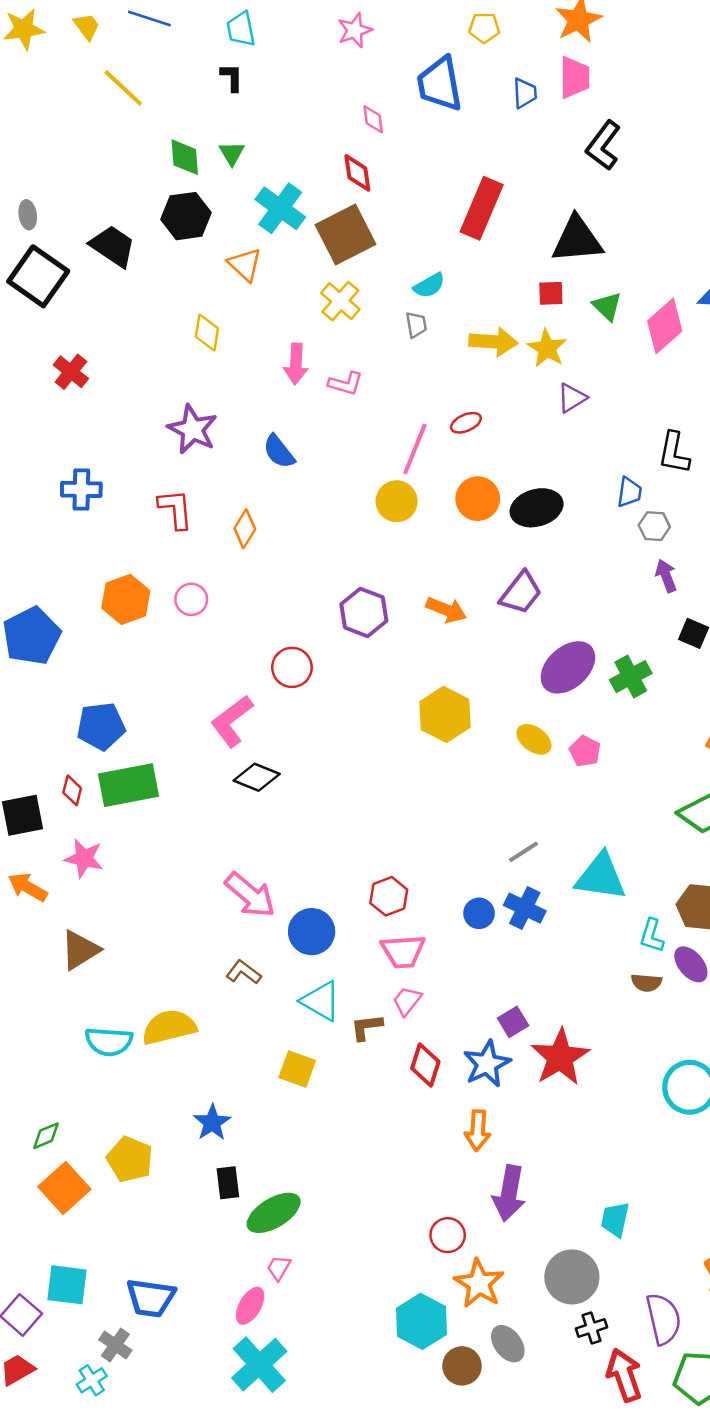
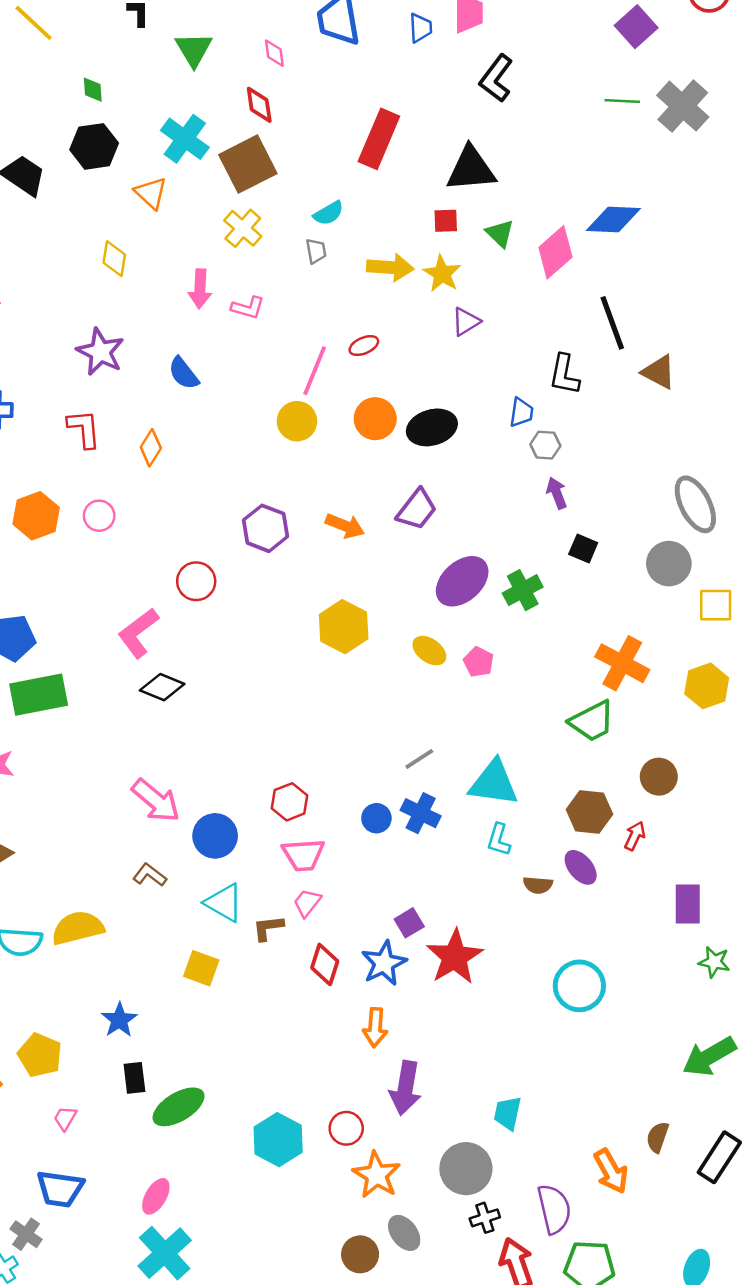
green triangle: (232, 153) -> (194, 49), moved, size x1.5
green diamond: (185, 157) -> (93, 90), size x0.7
cyan L-shape: (652, 936) -> (499, 840), moved
pink trapezoid: (279, 1268) -> (65, 1118), moved
cyan hexagon: (421, 1321) -> (278, 1140), moved

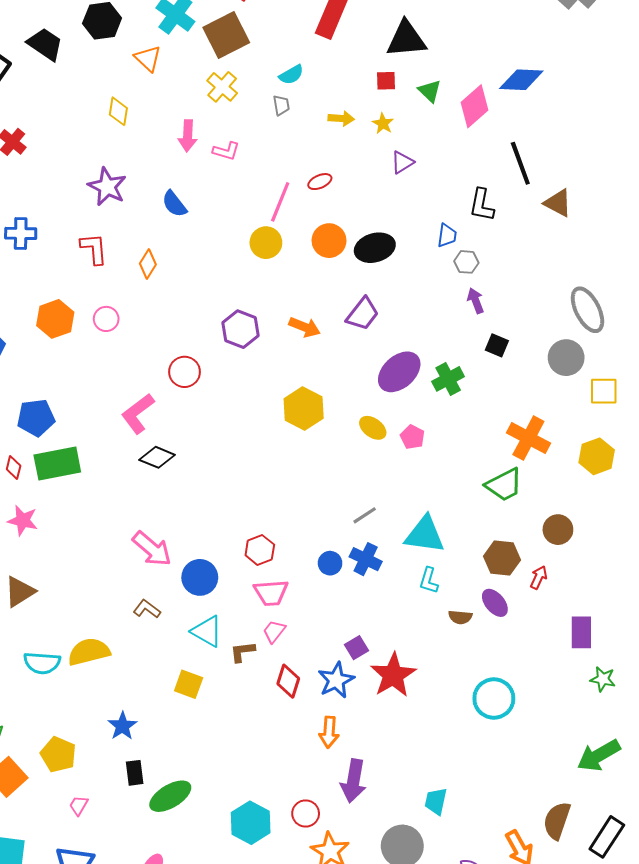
yellow arrow: (390, 267) -> (341, 118), size x0.7
yellow star: (442, 274) -> (383, 124), size x0.7
brown semicircle: (658, 1137) -> (557, 821), size x1.5

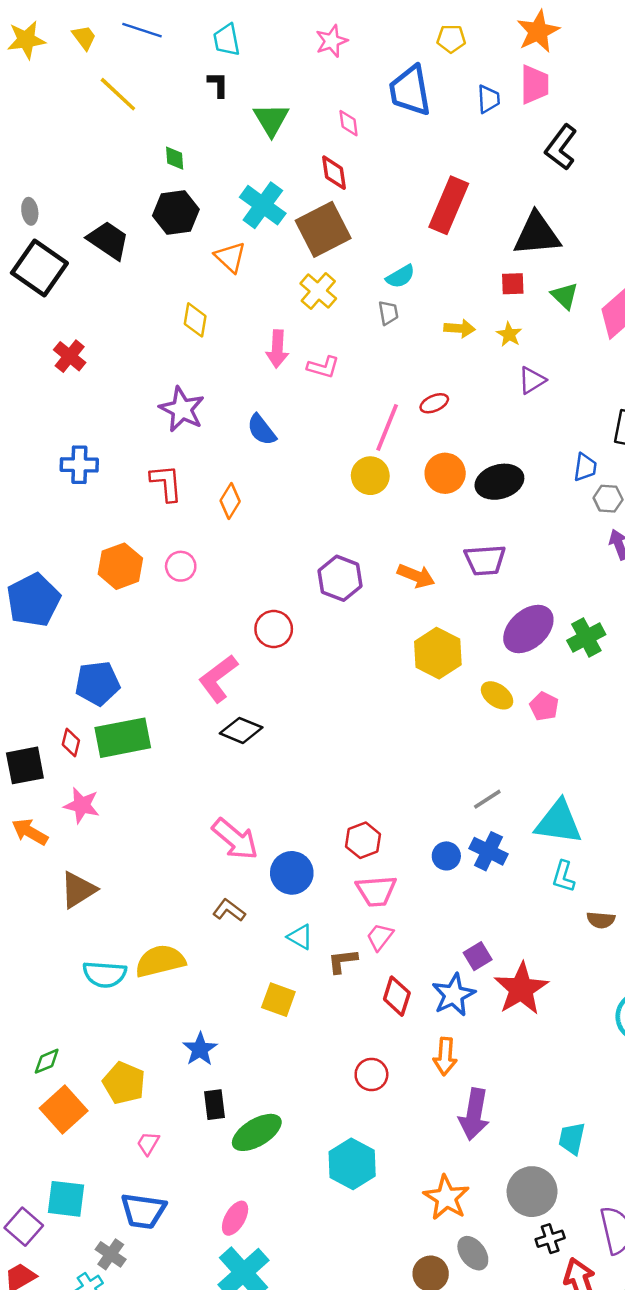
purple trapezoid: (363, 314) -> (485, 560), turned 48
yellow hexagon: (304, 408) -> (438, 653), moved
cyan triangle: (207, 631) -> (300, 937), size x0.7
red circle: (306, 813) -> (371, 1074), moved

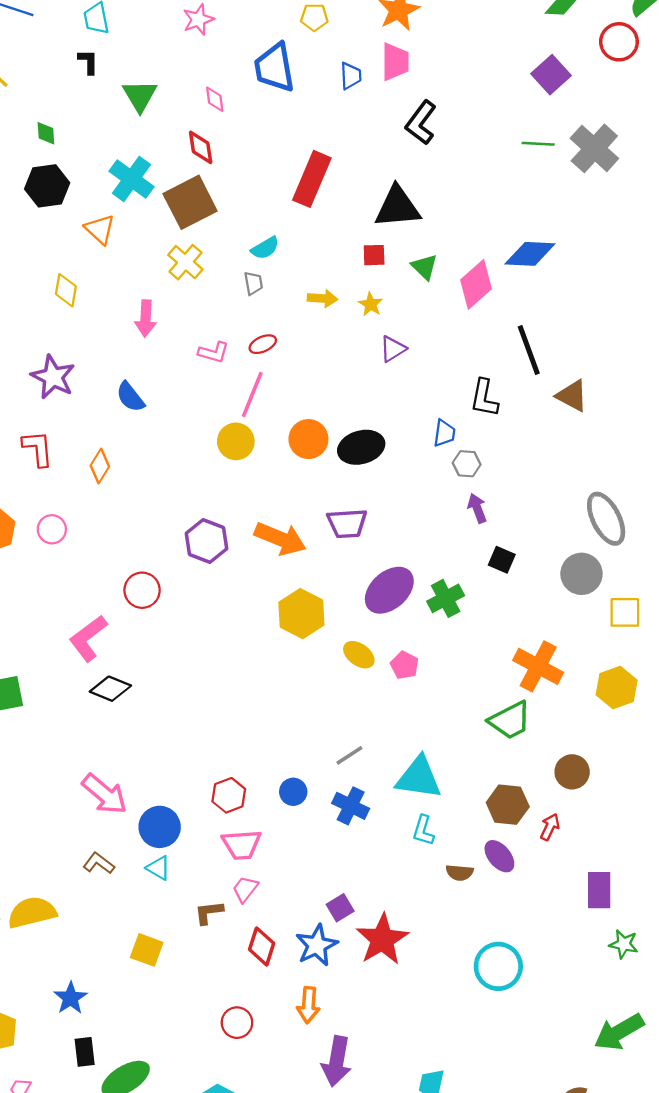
pink L-shape: (323, 367) -> (214, 352), moved
red ellipse: (434, 403) -> (263, 344), moved
orange arrow: (416, 576) -> (280, 539), size x1.4
blue circle: (446, 856) -> (293, 792), moved
cyan triangle: (300, 937) -> (158, 868), moved

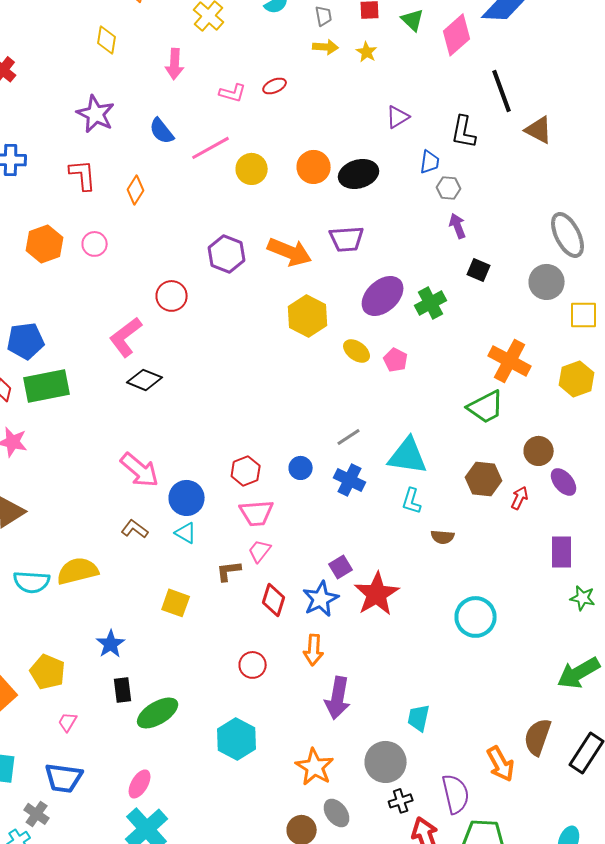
gray trapezoid: (253, 283) -> (324, 16), moved
purple triangle: (393, 349) -> (398, 117), moved
pink line: (252, 395) -> (211, 148), moved, turned 39
purple ellipse: (499, 856) -> (564, 482), moved

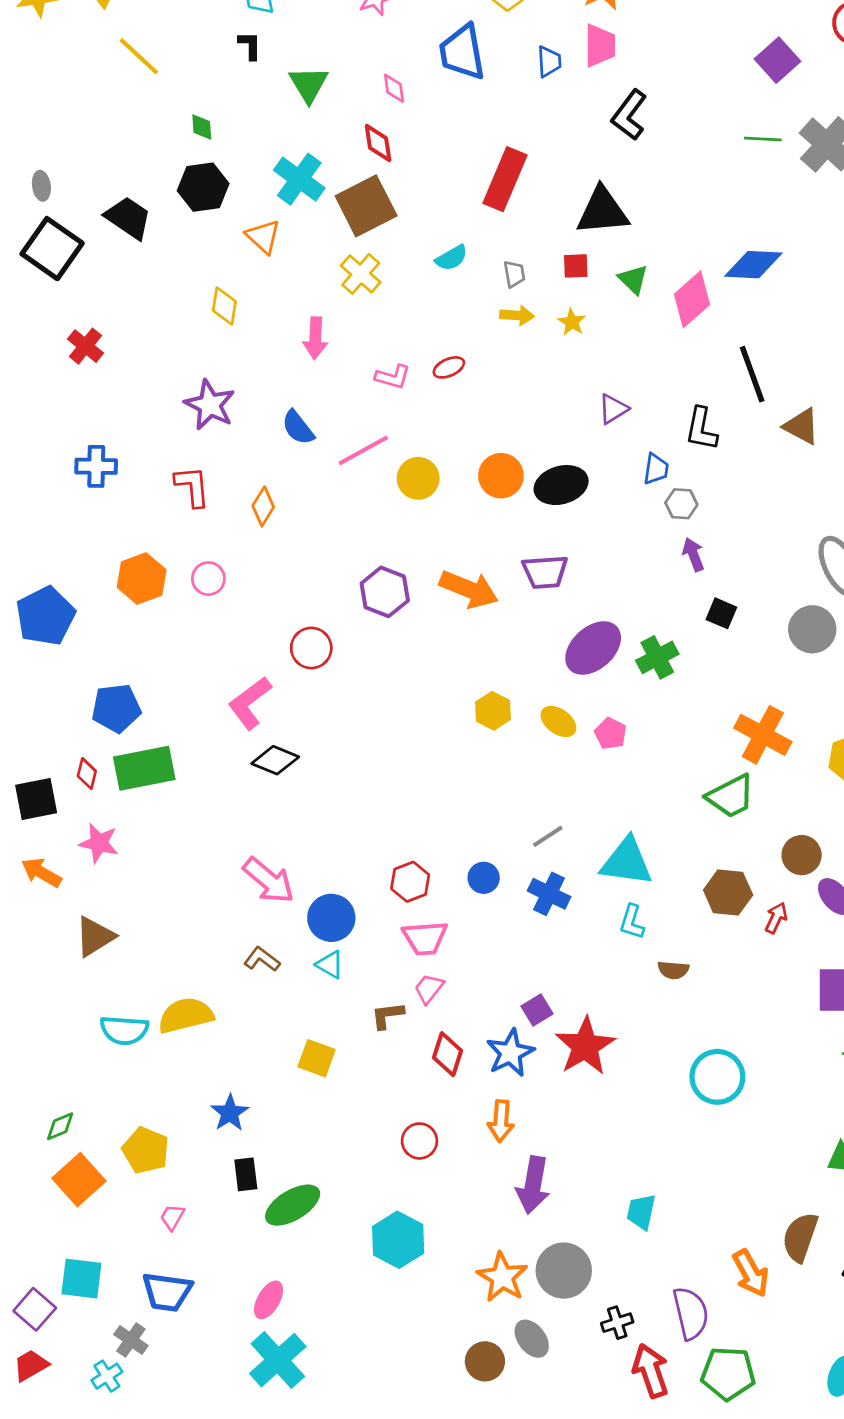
yellow hexagon: (308, 316) -> (493, 711), moved, size x0.7
gray circle: (386, 762) -> (564, 1271), moved

